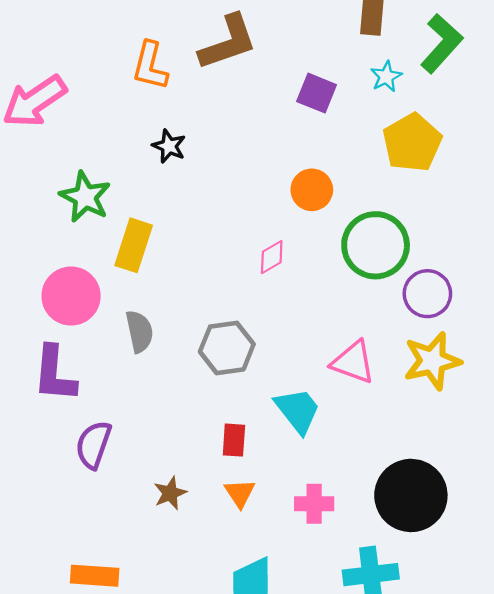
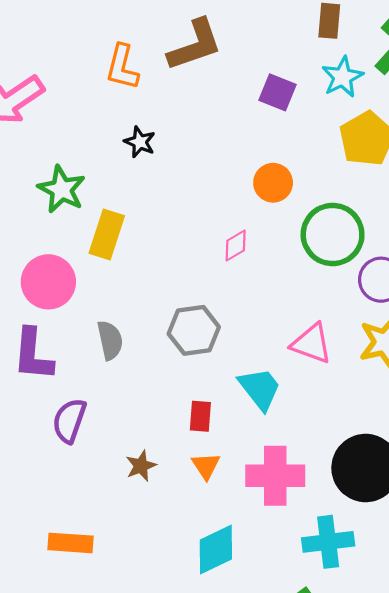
cyan star: (386, 77) -> (342, 77), size x1.4
gray semicircle: (139, 331) -> (110, 340), moved
pink cross: (314, 504) -> (275, 476), size x1.6

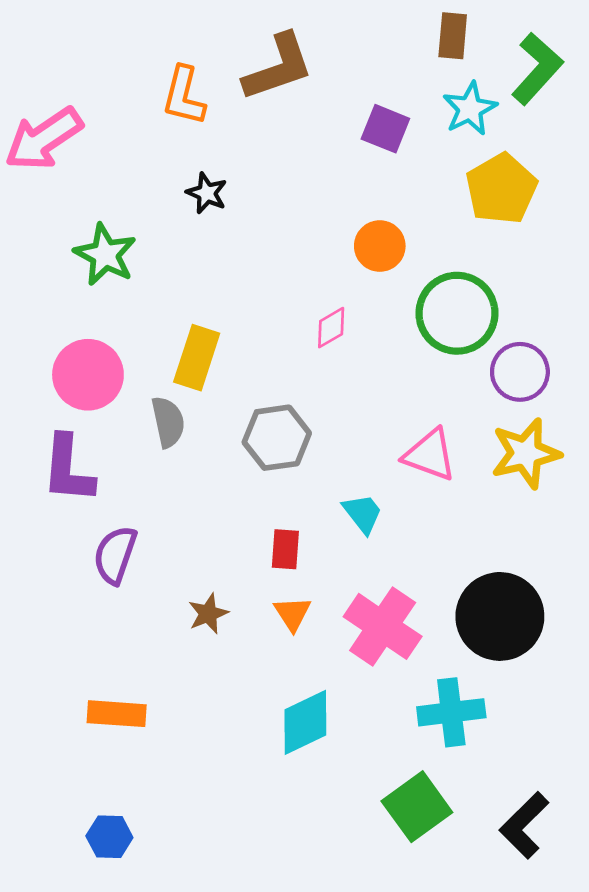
yellow rectangle: (107, 234) -> (197, 358), moved
gray semicircle: (110, 340) -> (168, 422), moved
cyan trapezoid: (260, 389) -> (363, 513), size x0.7
pink cross: (275, 476) -> (383, 626), turned 34

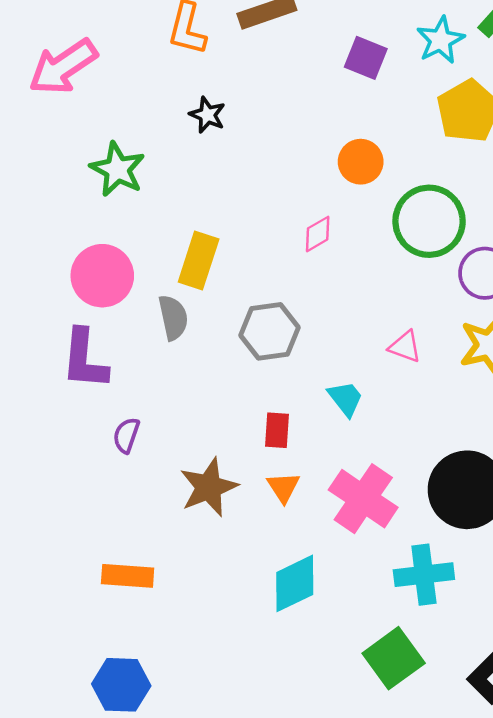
pink triangle: (430, 455) -> (405, 347), size x0.7
purple semicircle: (115, 555) -> (126, 435), size x0.7
brown star: (208, 614) -> (209, 487), size x1.6
blue hexagon: (109, 837) -> (121, 685), size x1.4

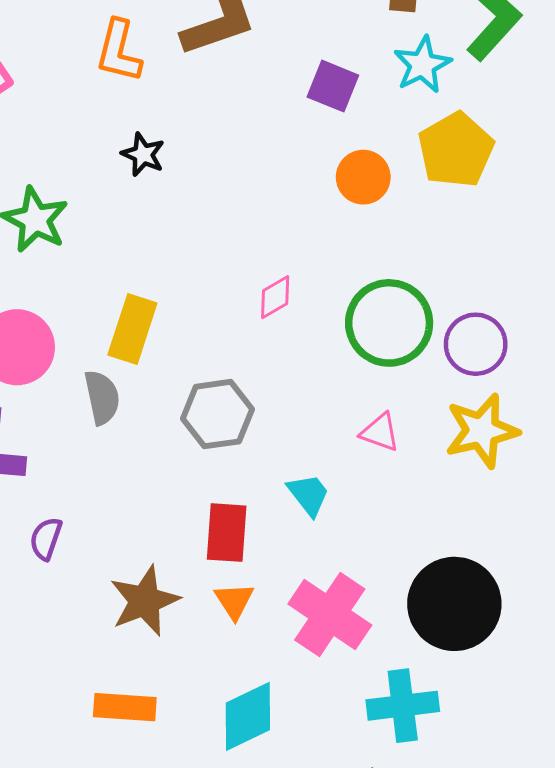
orange circle: (361, 162) -> (363, 177), moved
green circle: (429, 221) -> (389, 323), moved
red rectangle: (277, 430) -> (227, 533), size x1.4
orange rectangle: (128, 576) -> (125, 707), moved

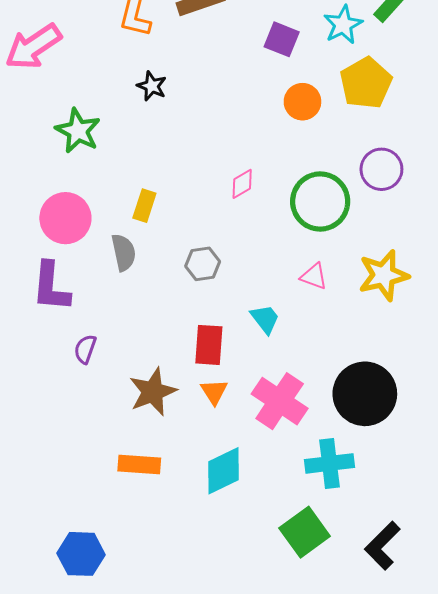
yellow rectangle: (132, 329) -> (144, 206), size x0.7
purple circle: (476, 344) -> (381, 169), moved
gray hexagon: (217, 414) -> (203, 264), size x0.7

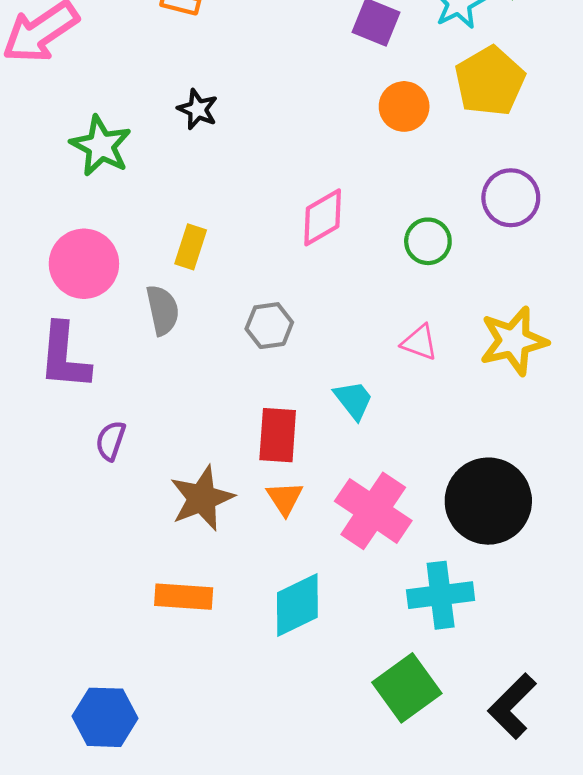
black star: (152, 86) -> (198, 109), moved
pink diamond: (242, 184) -> (323, 217), size x1.4
green circle: (320, 201) -> (428, 241), size x0.6

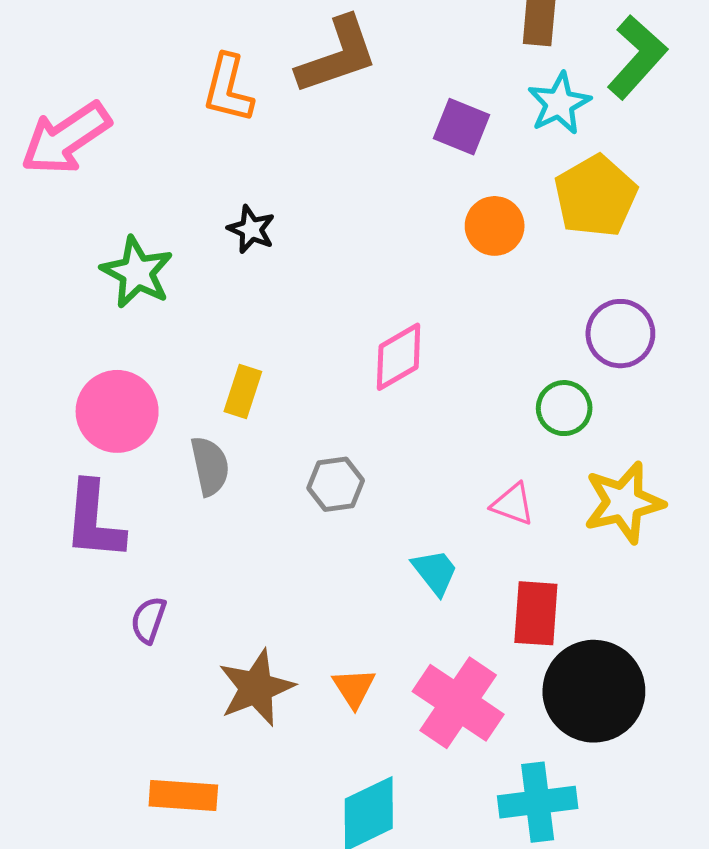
green circle: (428, 241) -> (564, 408), moved
red rectangle: (278, 435) -> (536, 613), moved
orange rectangle: (184, 597) -> (183, 795), moved

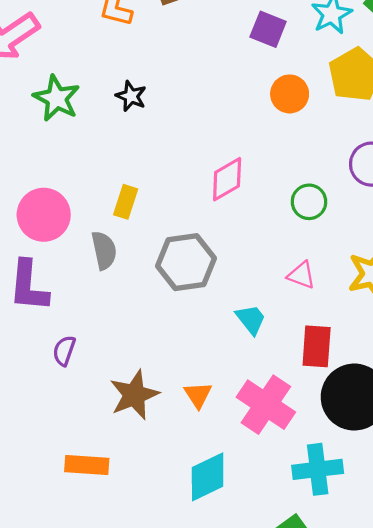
green star: (137, 272) -> (57, 98), moved
green circle: (564, 408) -> (309, 202), moved
gray hexagon: (336, 484) -> (186, 262), size x1.6

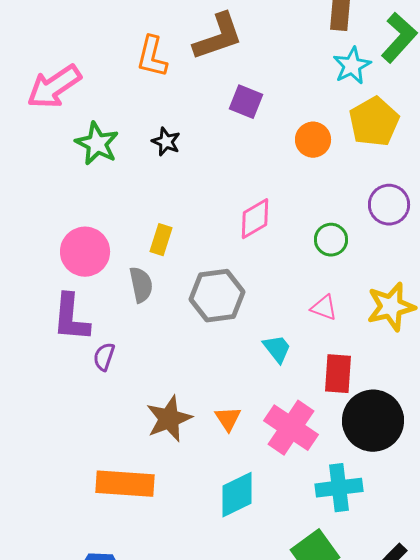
purple square: (268, 29) -> (246, 102), moved
purple semicircle: (64, 351) -> (104, 357), moved
orange rectangle: (87, 465) -> (125, 484), size x1.4

